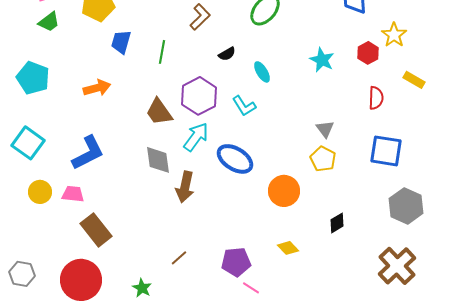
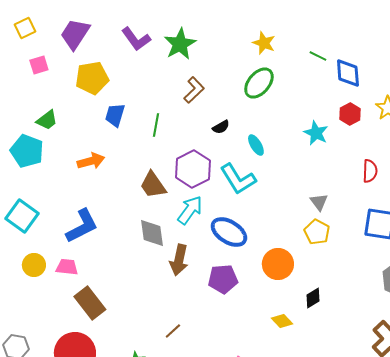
green trapezoid: (49, 22) -> (47, 120), moved
red hexagon: (368, 53) -> (350, 114), moved
cyan L-shape: (244, 106) -> (238, 179), size x1.5
black diamond: (337, 223) -> (313, 298), moved
purple pentagon: (236, 262) -> (223, 279), moved

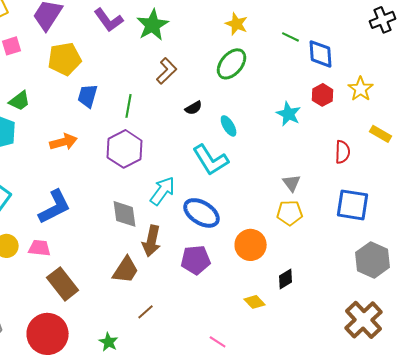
purple hexagon: (193, 169) -> (125, 149), moved
brown trapezoid: (153, 185) -> (126, 270), moved, turned -112
yellow pentagon: (317, 232) -> (290, 213), turned -30

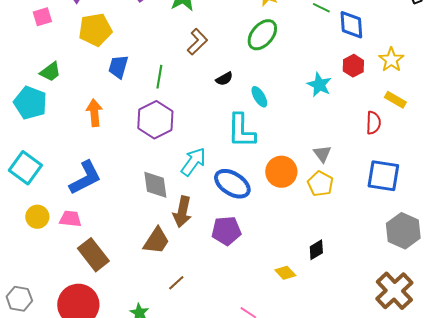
yellow rectangle: (381, 134) -> (395, 100), moved
orange arrow: (64, 142) -> (94, 113), turned -80
cyan L-shape: (211, 160) -> (241, 131), turned 33
yellow pentagon: (290, 213) -> (320, 184), turned 30
orange circle: (251, 245) -> (281, 172), moved

